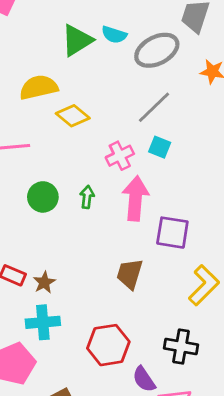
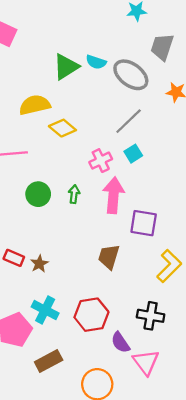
gray ellipse: (157, 50) -> (131, 75), turned 64
cyan square: (160, 147) -> (133, 154), turned 36
cyan cross: (43, 322) -> (45, 310), moved, turned 32

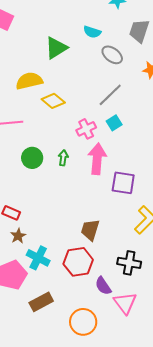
cyan semicircle: (96, 62) -> (92, 32), moved
gray ellipse: (131, 75) -> (112, 55), size x0.7
brown trapezoid: (109, 257) -> (90, 230), moved
brown star: (39, 264) -> (18, 236), moved

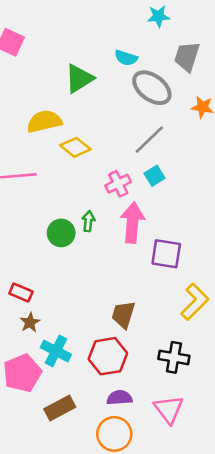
gray ellipse: (112, 55) -> (152, 88), size x1.4
green circle: (32, 158) -> (61, 233), moved
purple semicircle: (103, 286) -> (119, 398), moved, turned 120

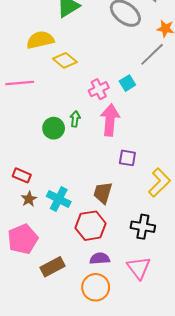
gray line: (149, 140) -> (152, 54), moved
purple square: (166, 254) -> (127, 158), moved, size x0.7
cyan cross: (56, 351) -> (59, 199), moved

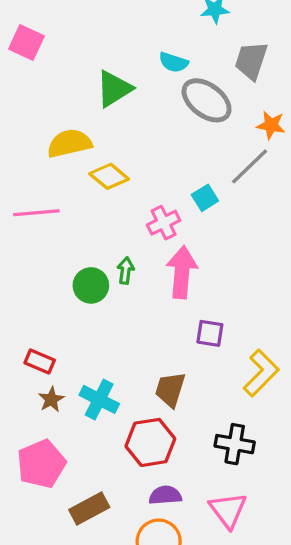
cyan square: (127, 83) -> (205, 198), moved

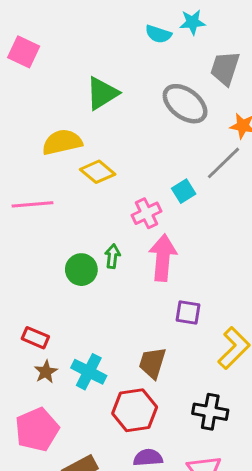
cyan semicircle: (174, 62) -> (158, 34), moved

